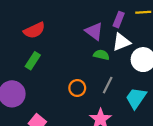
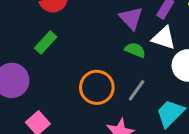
white triangle: (121, 42) -> (164, 38), turned 30
orange circle: (77, 88) -> (97, 87), size x1.5

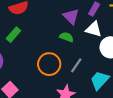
green semicircle: (135, 50) -> (67, 37), moved

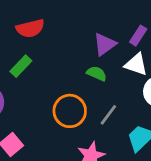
purple triangle: (71, 16) -> (105, 44), turned 36

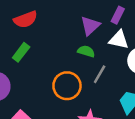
gray line: (108, 115) -> (100, 74), moved

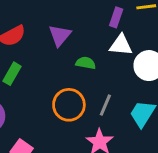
purple triangle: (90, 26) -> (60, 35), moved
gray line: (100, 74) -> (105, 105), moved

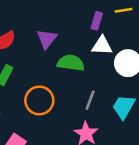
green semicircle: (86, 63) -> (71, 63), size x1.5
orange circle: (69, 105) -> (39, 100), moved

